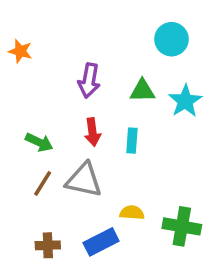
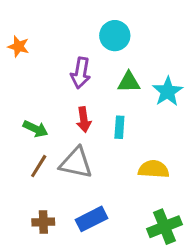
cyan circle: (171, 39) -> (115, 36), moved
yellow semicircle: (132, 213) -> (154, 169), moved, size x1.4
green cross: (182, 226) -> (164, 227), moved, turned -32

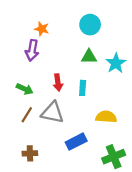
cyan circle: (115, 36) -> (90, 25), moved
orange star: (18, 46) -> (42, 29), moved
purple arrow: (81, 73) -> (32, 50), moved
blue rectangle: (91, 219) -> (76, 142), moved

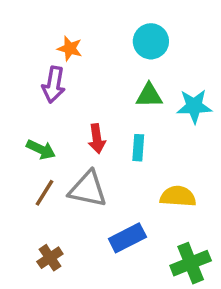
cyan star: (116, 63) -> (194, 106), turned 30
brown cross: (30, 153) -> (50, 258), turned -32

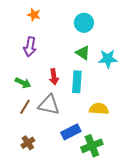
orange star: (70, 49) -> (34, 15), moved
green triangle: (149, 95) -> (83, 53), turned 35
cyan rectangle: (138, 148) -> (77, 82), size x1.5
green cross: (191, 263) -> (92, 146), moved

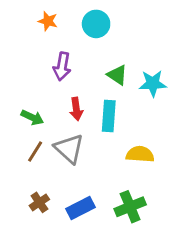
cyan circle: (84, 23) -> (96, 24), moved
purple arrow: (30, 47) -> (62, 66), moved
gray triangle: (49, 105) -> (69, 149), turned 30
blue rectangle: (71, 132) -> (80, 208), moved

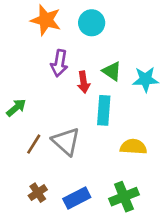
orange star: (48, 21) -> (46, 20), size x1.6
red arrow: (76, 109) -> (84, 82), moved
green arrow: (32, 117) -> (16, 108), moved, turned -65

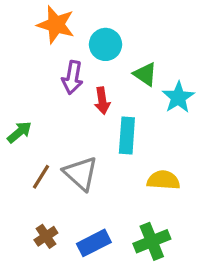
cyan circle: (92, 23) -> (105, 44), moved
green triangle: (112, 71) -> (145, 74), moved
cyan star: (146, 79) -> (178, 97), turned -30

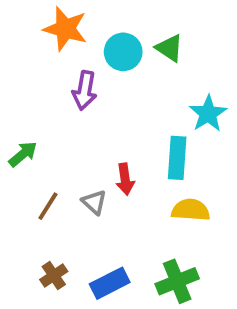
green triangle: (145, 74) -> (169, 48), moved
red arrow: (102, 101) -> (125, 179), moved
cyan rectangle: (127, 135) -> (177, 158), moved
gray triangle: (81, 173) -> (94, 202), size x0.6

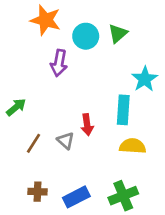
green triangle: (169, 48) -> (118, 33), turned 45
brown cross: (54, 276) -> (37, 192), turned 36

